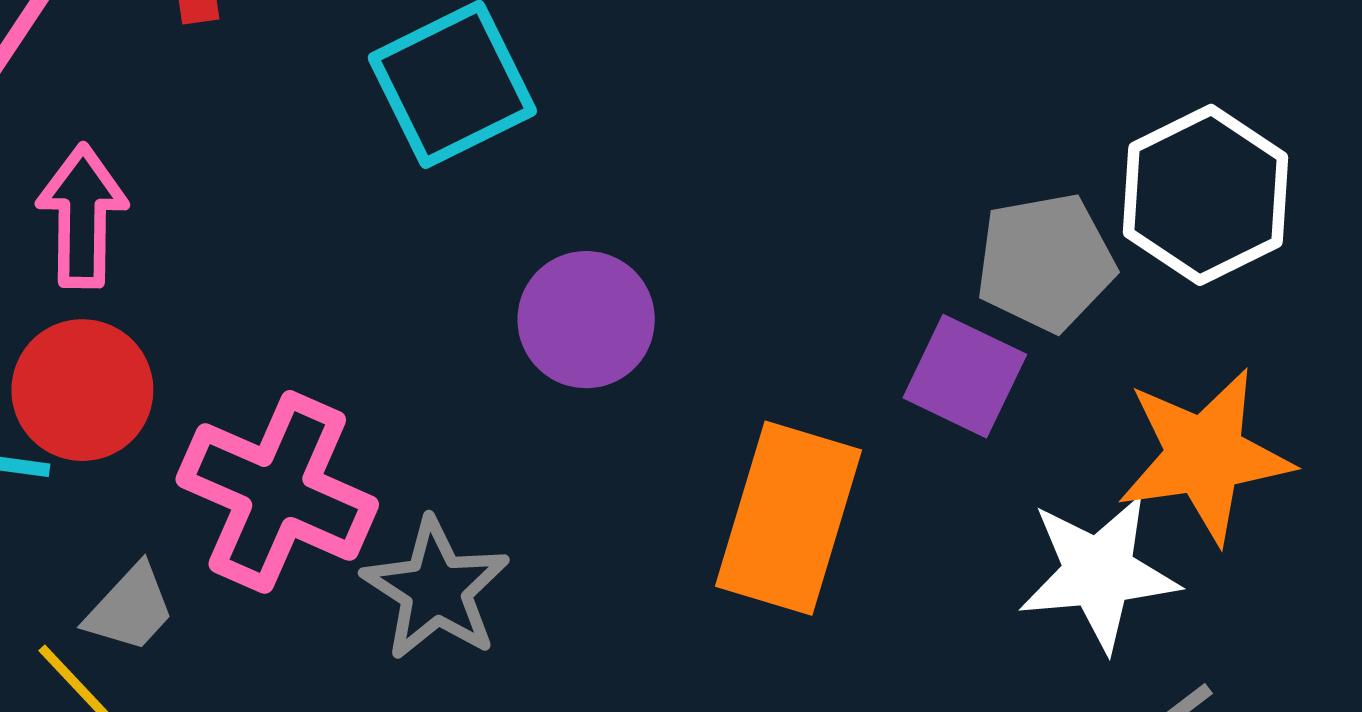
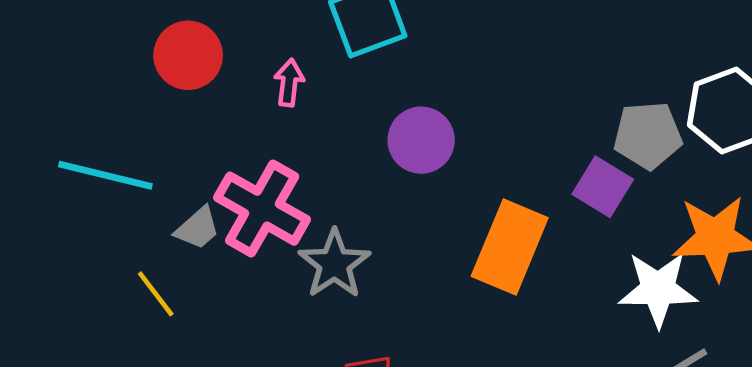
pink arrow: (82, 216) -> (289, 83), moved, size x0.7
red circle: (82, 390) -> (188, 55), moved
gray trapezoid: (130, 608) -> (197, 228), moved

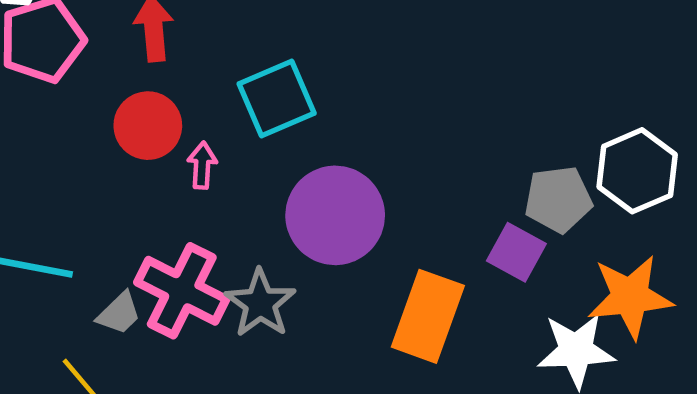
red circle: (188, 55) -> (148, 126), moved
purple circle: (421, 140) -> (335, 215), size x1.5
gray star: (334, 264) -> (260, 303), moved

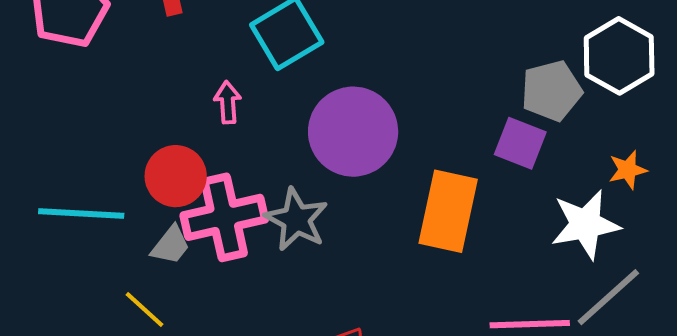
red circle: (148, 126) -> (176, 176), moved
pink cross: (182, 291) -> (224, 217), turned -32
orange star: (630, 297) -> (628, 170), size x0.5

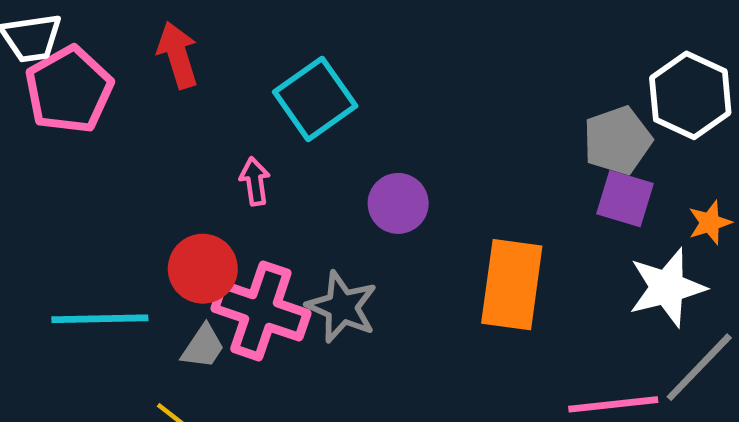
purple circle: (353, 132) -> (398, 203), size x0.6
purple square: (520, 143) -> (625, 199), moved
pink cross: (224, 217) -> (261, 311), turned 36

